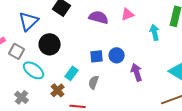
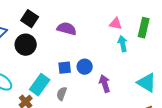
pink triangle: (128, 14) -> (116, 24), moved, turned 32
black circle: (50, 44) -> (26, 45), moved
cyan rectangle: (72, 73) -> (40, 85), size x1.5

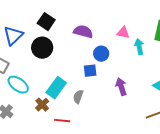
pink triangle: (116, 24) -> (123, 33), moved
blue circle: (85, 67) -> (101, 54), moved
blue square: (65, 68) -> (90, 71), moved

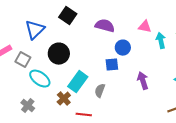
black circle: (42, 48) -> (59, 54), moved

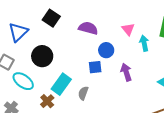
pink triangle: (145, 27) -> (128, 29), turned 40
purple arrow: (143, 81) -> (126, 72), moved

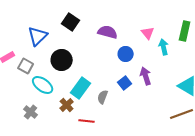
blue square: (95, 67) -> (125, 83), moved, turned -32

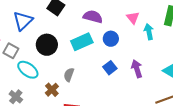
purple arrow: (146, 76) -> (137, 69), moved
cyan rectangle: (81, 88) -> (82, 42), moved, turned 30
gray semicircle: (103, 97) -> (69, 75), moved

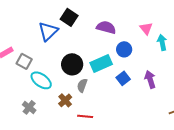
blue triangle: (23, 21) -> (48, 31), moved
cyan rectangle: (82, 42) -> (101, 63), moved
black circle: (47, 45) -> (72, 64), moved

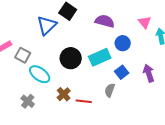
gray semicircle: (82, 85) -> (110, 90), moved
red line: (85, 116) -> (84, 101), moved

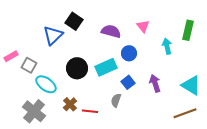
pink triangle: (145, 22) -> (143, 26), moved
gray cross: (28, 101) -> (34, 111), size x1.6

